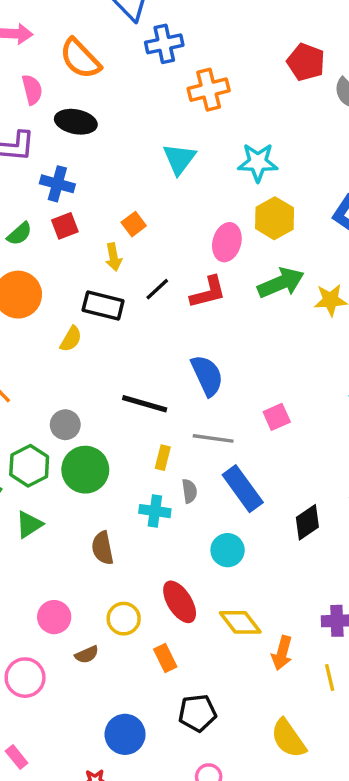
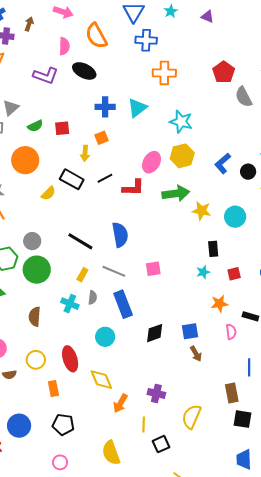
blue cross: (57, 184) -> (105, 107), moved, turned -30

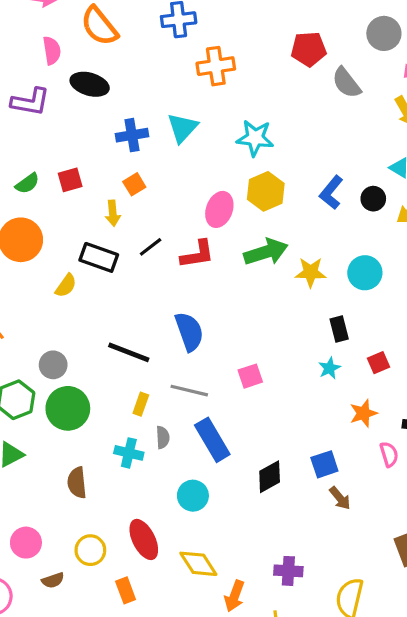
red pentagon: (224, 72) -> (309, 49), turned -30

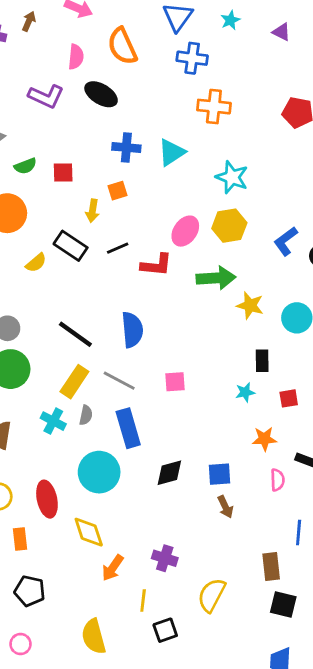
yellow rectangle: (141, 404) -> (74, 382), size x1.6
cyan circle: (193, 496) -> (99, 472), size x1.5

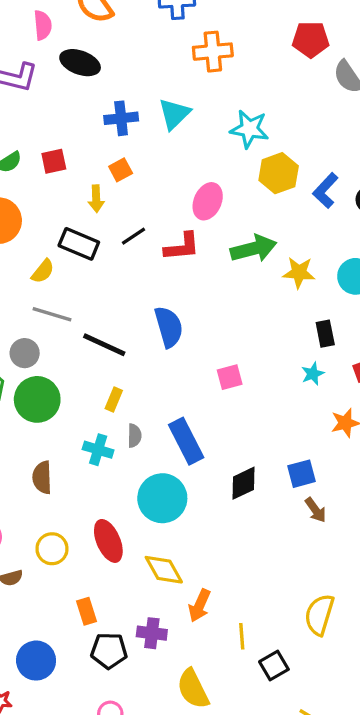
yellow hexagon: (229, 226) -> (279, 173), moved
gray line: (119, 381) -> (52, 314), moved
yellow rectangle: (74, 382) -> (114, 399), size x0.6
orange rectangle: (20, 539) -> (87, 611), moved
purple cross: (165, 558) -> (152, 633), moved

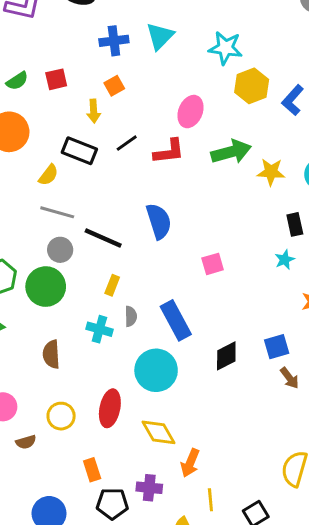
gray circle: (25, 353) -> (60, 250), moved
red ellipse: (108, 541) -> (110, 408), turned 36
yellow line: (242, 636) -> (210, 500), moved

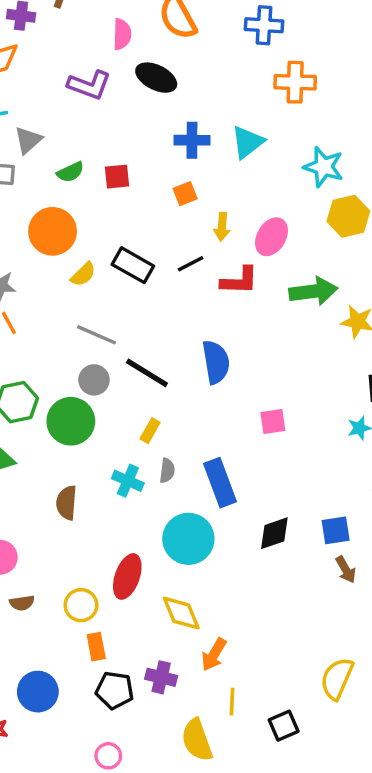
yellow arrow: (94, 111) -> (222, 227), moved
yellow semicircle: (48, 175) -> (83, 274), moved
yellow circle: (61, 416) -> (81, 605), moved

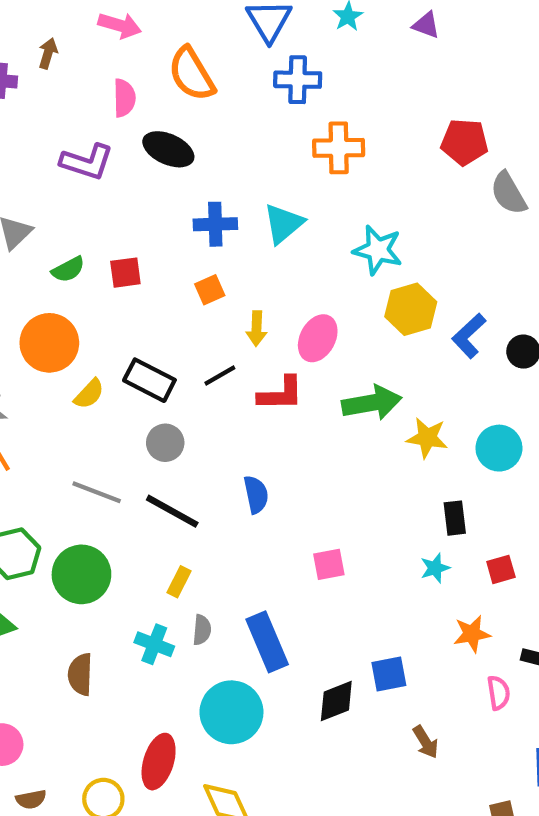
gray line: (97, 335) -> (97, 492), moved
blue semicircle: (216, 362) -> (256, 494), size x0.7
gray circle: (94, 380) -> (165, 443), moved
blue square: (336, 530) -> (389, 674), moved

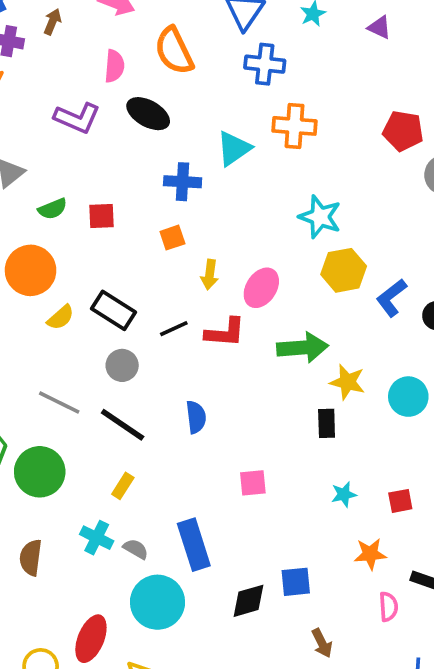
cyan triangle: (283, 224) -> (234, 148), moved
black line: (220, 376) -> (174, 329), moved
black rectangle: (455, 518) -> (327, 423), moved
gray semicircle: (202, 630) -> (136, 549), moved, turned -70

